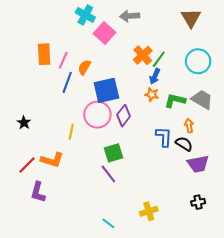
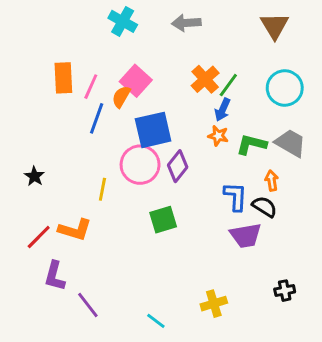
pink square: (104, 33) -> (136, 81), moved
purple trapezoid: (198, 164) -> (246, 236), moved
purple line: (108, 174) -> (88, 305), moved

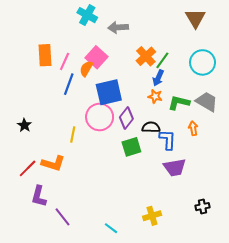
gray arrow: (186, 23) -> (118, 27), moved
black semicircle: (264, 207) -> (151, 127), moved, turned -30
green square: (163, 220) -> (131, 147), moved

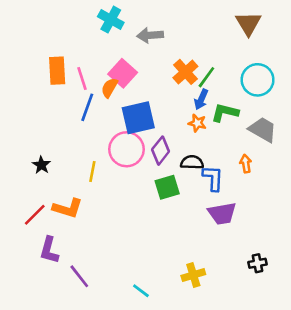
pink line: (65, 61) -> (82, 79), turned -42
green L-shape: (179, 103) -> (225, 113), moved
black star: (24, 125) -> (41, 165), moved

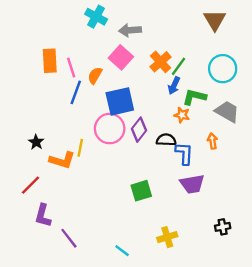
pink square: (123, 73) -> (121, 57), moved
orange star: (197, 123) -> (182, 115), moved
green square: (167, 187) -> (141, 191), moved
orange L-shape: (68, 208) -> (62, 160), moved

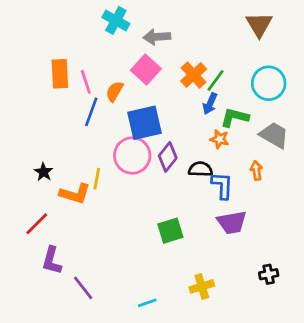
cyan line: (122, 251) -> (147, 303), turned -56

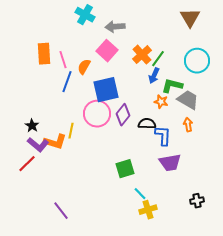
gray trapezoid: (274, 135) -> (188, 100), moved
purple L-shape: (52, 261) -> (38, 145), moved, turned -65
cyan line: (147, 303) -> (140, 194), moved, turned 64

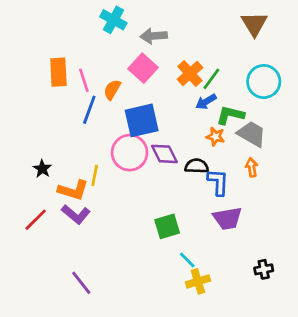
blue arrow: (154, 76) -> (206, 102), turned 35
purple diamond: (123, 115) -> (164, 154), turned -65
purple L-shape: (38, 145) -> (76, 214), moved

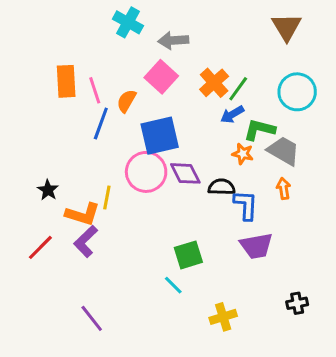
purple L-shape: (76, 214) -> (86, 241), turned 96
cyan line: (187, 260) -> (173, 285), moved

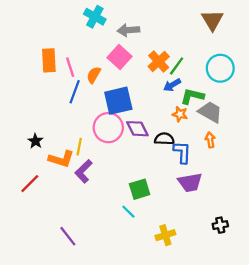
purple L-shape: (86, 241) -> (84, 171), moved

